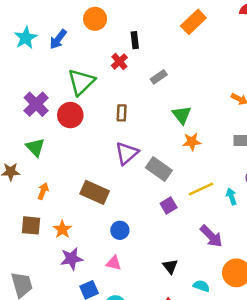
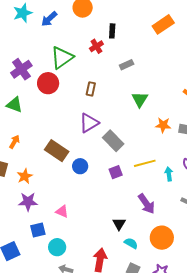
orange star: (192, 142) -> (163, 125), moved
green triangle: (35, 147) -> (14, 105), turned -36
blue circle: (120, 230) -> (80, 166), moved
black triangle: (170, 266) -> (119, 224), moved

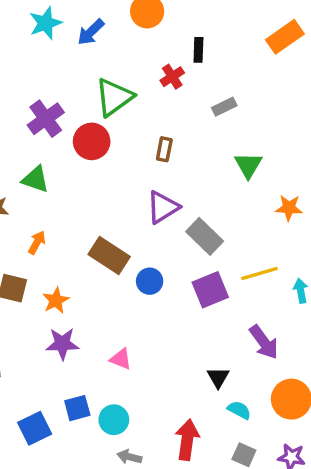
purple square: (116, 172) -> (210, 290), size x1.5
blue square: (38, 230) -> (77, 408), moved

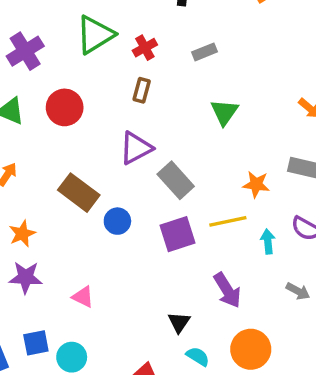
red cross: (172, 77) -> (145, 48), moved
red circle: (92, 141) -> (65, 107), moved
orange star: (289, 208) -> (256, 184), moved

